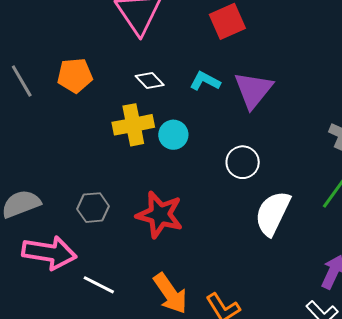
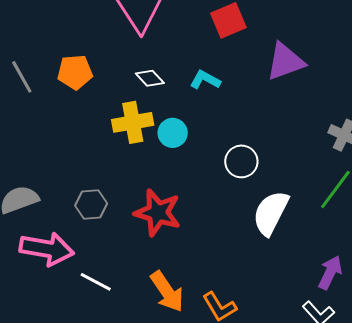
purple triangle: (253, 90) -> (285, 62), moved, turned 30

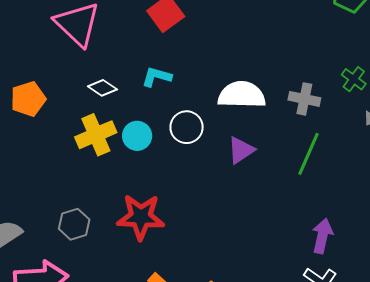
purple triangle: (285, 62) -> (241, 150), moved, size x0.7
white circle: (241, 161) -> (187, 127), moved
white semicircle: (271, 213) -> (242, 95), moved, turned 78

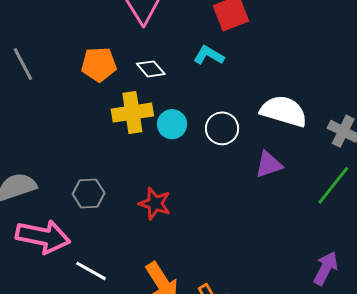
cyan L-shape: (157, 77) -> (209, 55), moved
orange pentagon: (28, 99) -> (99, 64), moved
red star: (141, 217) -> (155, 203), size x0.7

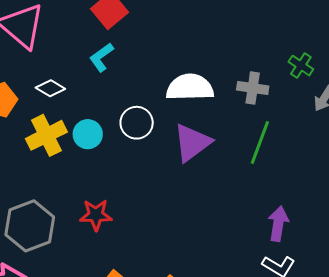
cyan L-shape: (209, 55) -> (101, 57), turned -48
purple triangle: (269, 165) -> (192, 143), size x1.4
gray hexagon: (89, 193) -> (30, 226), size x1.6

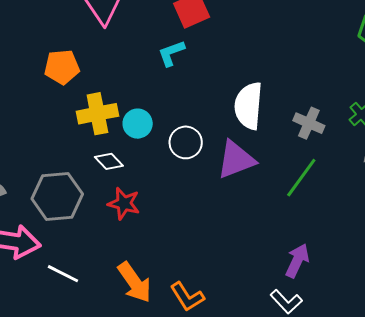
white semicircle: (190, 87) -> (249, 106), turned -99
white diamond: (50, 88) -> (109, 161), moved
white circle: (137, 123) -> (186, 142), moved

